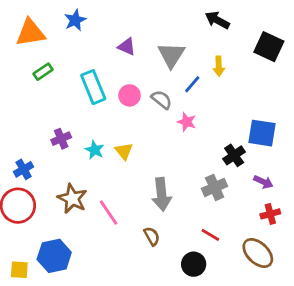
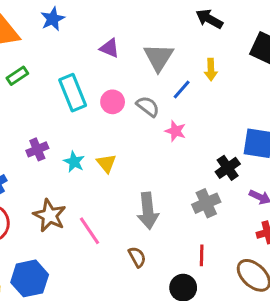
red line: (210, 235) -> (202, 255), turned 60

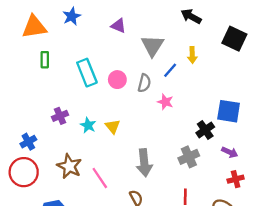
purple triangle: (109, 48) -> (119, 26), moved
green rectangle: (17, 76) -> (45, 60), turned -56
gray semicircle: (148, 106) -> (144, 83), turned 66

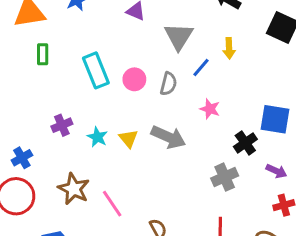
pink star: (165, 102) -> (210, 109), moved
gray arrow: (144, 163) -> (168, 137), moved, turned -60

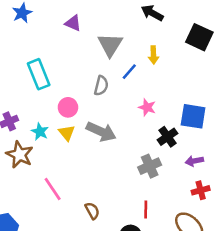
pink circle: (134, 79) -> (68, 107), moved
pink star: (210, 109) -> (147, 107), moved
purple arrow: (276, 171) -> (194, 161), turned 144
brown star: (74, 189) -> (19, 155), moved

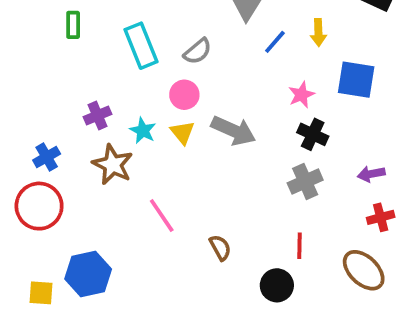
yellow arrow: (153, 55) -> (318, 32), moved
gray semicircle: (101, 86) -> (198, 51), moved, turned 36
pink star: (147, 107) -> (301, 95), turned 30
blue square: (193, 116) -> (356, 80), moved
black cross: (167, 137) -> (313, 134), moved, turned -30

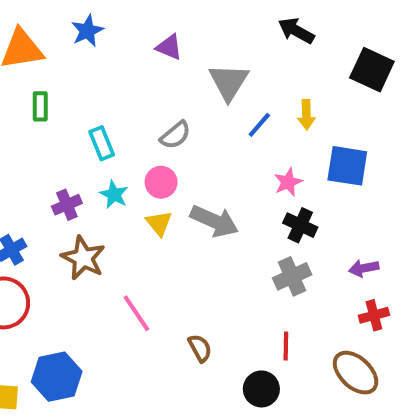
cyan rectangle: (141, 46) -> (102, 143), moved, size x0.7
cyan star: (143, 131) -> (114, 194), moved

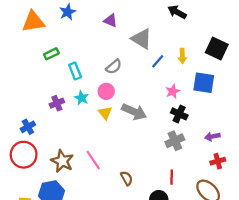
black square: (372, 70) -> (217, 48), moved
gray triangle: (229, 82) -> (142, 39), turned -30
green rectangle: (40, 106) -> (51, 54), moved, turned 64
brown star: (83, 258) -> (62, 161), moved

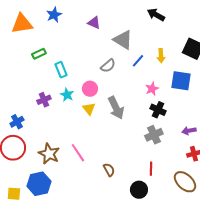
gray semicircle: (114, 67) -> (108, 66), moved
gray arrow: (134, 112) -> (116, 108), turned 40

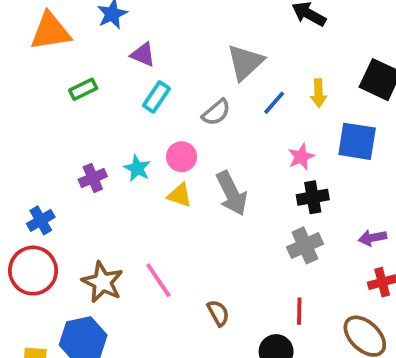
purple triangle: (94, 23) -> (143, 54), moved
gray triangle: (123, 40) -> (245, 62), turned 45
cyan rectangle: (61, 70) -> (156, 97), moved, turned 56
yellow triangle: (89, 109) -> (180, 195), turned -32
black cross: (158, 110) -> (313, 197), turned -35

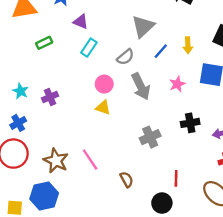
cyan star: (137, 168) -> (21, 91), moved
gray arrow: (232, 193) -> (141, 86), moved
black cross: (313, 197) -> (190, 123), moved
gray cross: (305, 245) -> (150, 137), moved

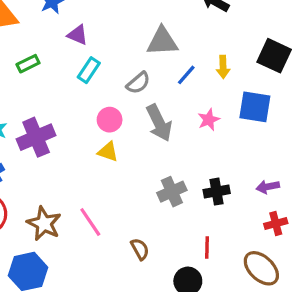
gray triangle: (143, 26) -> (162, 41), turned 40
purple cross: (50, 97) -> (36, 137), size x1.6
black cross: (190, 123) -> (217, 192), moved

